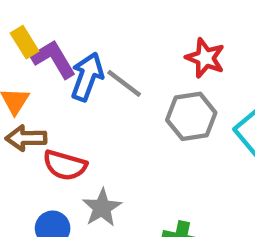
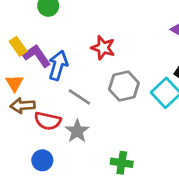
red star: (205, 58) -> (103, 48), moved
gray line: (124, 83) -> (79, 97), moved
gray star: (102, 208) -> (77, 131), moved

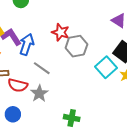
gray hexagon: (124, 86) -> (76, 46), moved

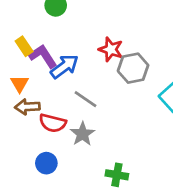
blue arrow: (27, 44) -> (64, 66), turned 35
green cross: (72, 118) -> (117, 175), moved

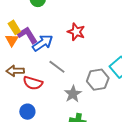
gray hexagon: (133, 68) -> (98, 80), moved
orange triangle: (19, 84) -> (12, 40), moved
gray star: (83, 134) -> (73, 94), moved

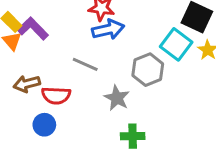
blue arrow: (43, 43) -> (108, 29), moved, turned 35
blue circle: (27, 112) -> (44, 125), moved

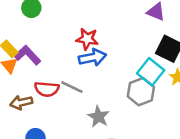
gray hexagon: (148, 70) -> (141, 92), moved
red semicircle: (56, 95) -> (47, 89), moved

